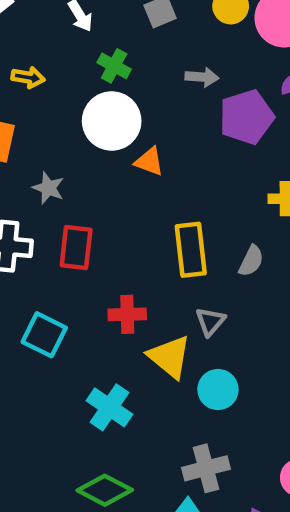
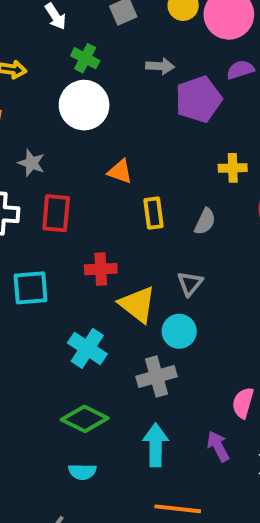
orange triangle: (149, 161) -> (120, 172), moved
yellow rectangle: (191, 250) -> (153, 213), size x0.7
gray triangle: (210, 321) -> (190, 283), moved
cyan square: (44, 335) -> (30, 288), turned -30
gray cross: (206, 468) -> (156, 376), moved

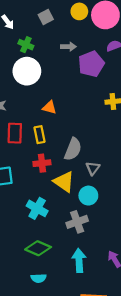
yellow rectangle: (153, 213) -> (39, 135), moved
gray semicircle: (205, 221) -> (73, 149), moved, size x1.5

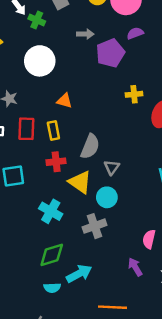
green cross: (26, 45) -> (37, 20), moved
green diamond: (38, 248) -> (52, 255), turned -40
cyan arrow: (79, 260) -> (79, 274), moved, turned 65

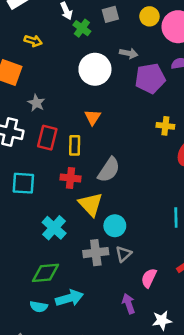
white circle: (40, 61) -> (95, 69), moved
orange triangle: (64, 101) -> (93, 117), turned 35
gray triangle: (112, 167) -> (124, 254), moved

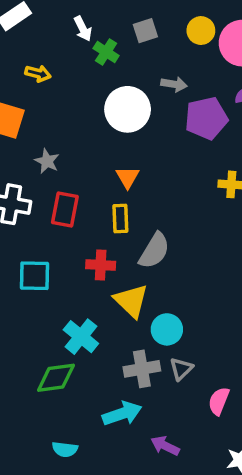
yellow rectangle: (75, 145) -> (120, 218), moved
green diamond: (45, 273) -> (56, 378), moved
cyan arrow: (69, 298) -> (122, 414), moved
purple arrow: (129, 304) -> (165, 446), moved, turned -42

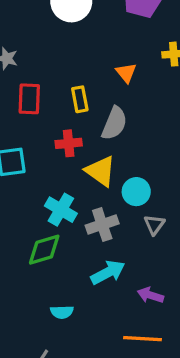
orange triangle: (128, 177) -> (126, 73), moved
gray cross: (142, 369) -> (102, 224), moved

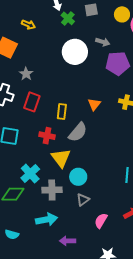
purple arrow: (150, 295) -> (68, 241), turned -35

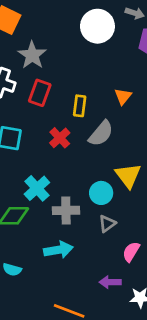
gray star: (26, 74) -> (32, 55), size x1.5
red cross: (47, 136) -> (60, 138), turned 35
yellow triangle: (61, 158) -> (128, 176), moved
purple arrow: (68, 241) -> (110, 282), moved

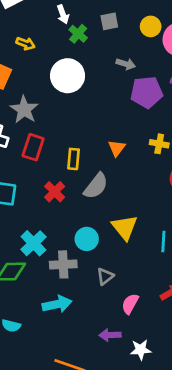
white circle: (97, 26) -> (68, 76), moved
cyan circle: (101, 193) -> (87, 239), moved

